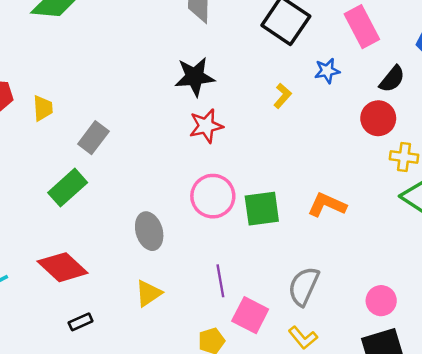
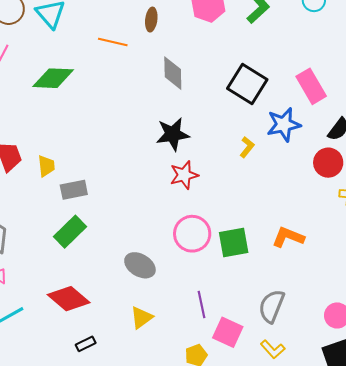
blue star: (327, 71) -> (284, 125), size x1.6
gray rectangle: (93, 138) -> (74, 190), moved, turned 44
gray ellipse: (149, 231) -> (140, 265), turned -40

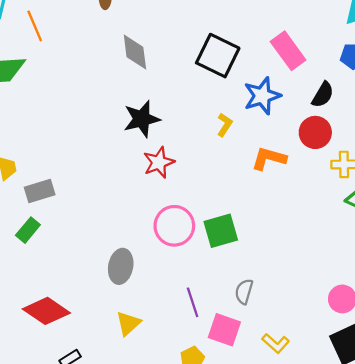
orange line: (113, 42) -> (35, 26), moved, turned 60
green rectangle: (70, 232) -> (28, 230), moved, size x0.7
orange L-shape: (288, 237) -> (269, 158), moved
gray ellipse: (140, 265) -> (121, 266), turned 76
gray semicircle: (272, 306) -> (244, 292), moved, size x0.7

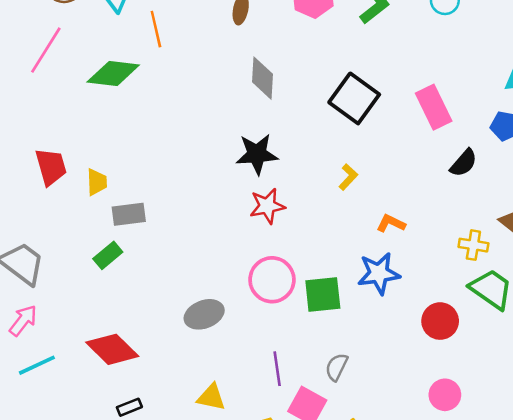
blue star: (262, 96) -> (379, 273), moved
red circle: (315, 132) -> (440, 321), moved
orange L-shape: (269, 158) -> (391, 223), size x0.7
gray ellipse: (121, 266) -> (204, 314), turned 48
yellow triangle: (128, 323) -> (211, 397), moved, turned 44

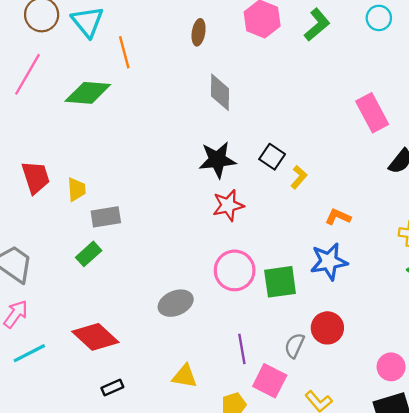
black square: (354, 98) -> (272, 157), moved, size x0.6
red circle: (440, 321) -> (327, 328), moved

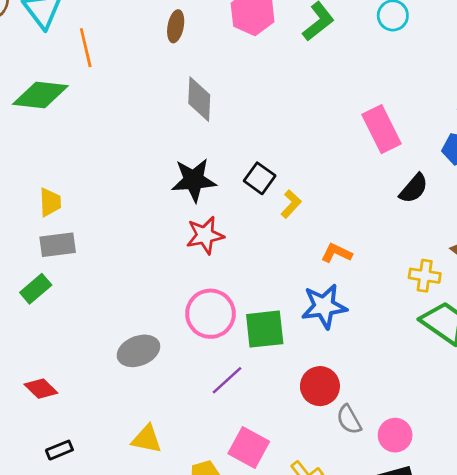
yellow trapezoid: (77, 189) -> (50, 202), moved
red diamond: (95, 337) -> (41, 389), size x0.6
gray semicircle: (294, 346) -> (349, 420), moved, turned -55
purple line: (242, 349) -> (227, 380), moved, turned 56

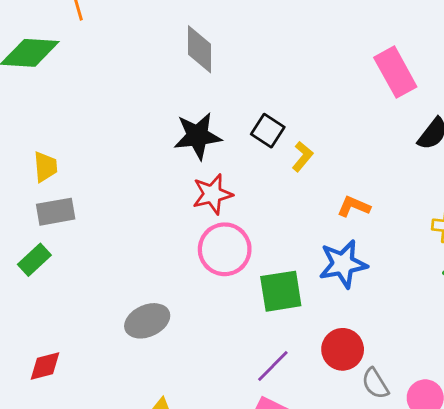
pink circle: (210, 314) -> (225, 249), moved
purple line: (227, 380) -> (273, 366), moved
red diamond: (41, 389) -> (45, 366), turned -56

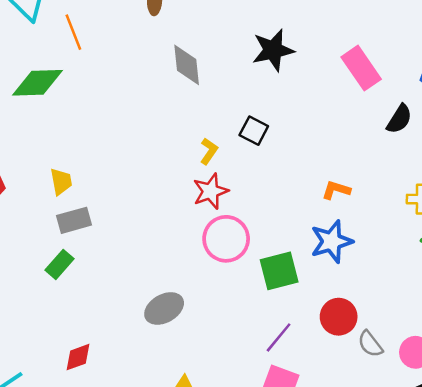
black star: (198, 136) -> (273, 50), moved
yellow L-shape: (303, 156) -> (209, 151), moved

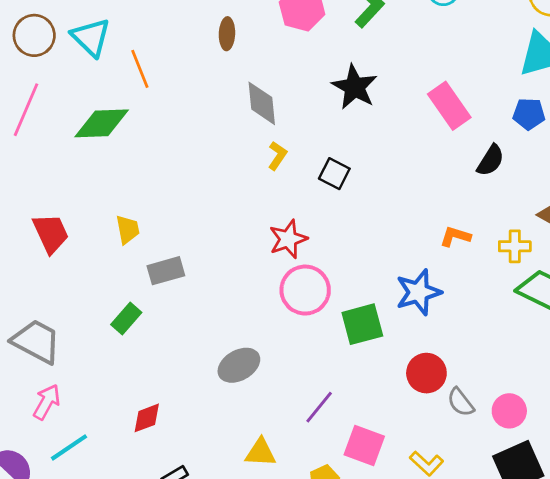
black star: (273, 50) -> (355, 87), turned -30
yellow L-shape: (209, 151) -> (277, 156), moved
orange L-shape: (336, 190) -> (455, 236), moved
gray rectangle: (74, 220) -> (166, 271), moved
purple line: (279, 337) -> (319, 407), moved

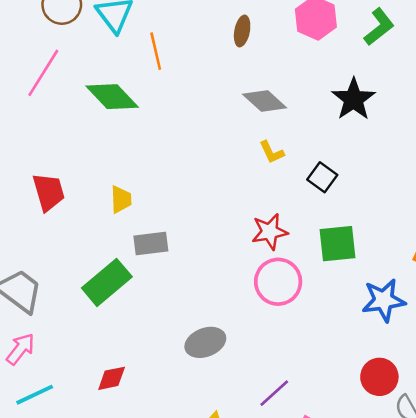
gray diamond: (262, 103) -> (265, 101), turned -51
green diamond: (102, 123) -> (112, 97), turned 40
yellow L-shape: (277, 156) -> (272, 152), turned 112
green rectangle: (126, 318) -> (107, 282), size x1.6
green square: (362, 324) -> (337, 244), moved

